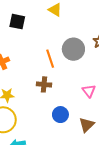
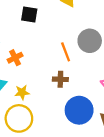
blue circle: (60, 115) -> (79, 110), size x1.6

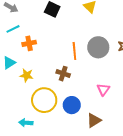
blue circle: (79, 110) -> (72, 105), size x0.7
yellow circle: (19, 118) -> (44, 100), moved

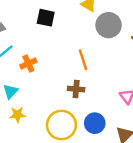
gray circle: (98, 47) -> (109, 25), moved
yellow star: (27, 75) -> (17, 115), moved

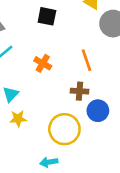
orange cross: (28, 63) -> (43, 63), moved, turned -35
blue circle: (95, 123) -> (98, 111), moved

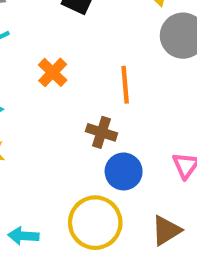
yellow circle: (64, 129) -> (95, 223), moved

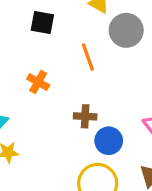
orange line: (125, 85) -> (88, 57), moved

